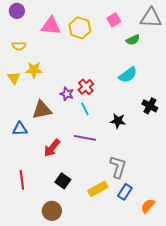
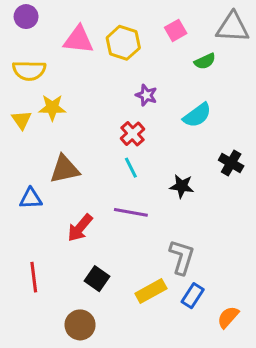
yellow semicircle: (19, 46) -> (29, 71), size x1.5
purple star: (67, 94) -> (146, 95), moved

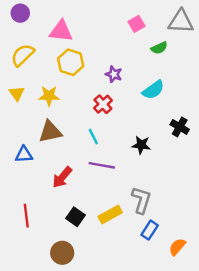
yellow hexagon: (123, 43) -> (71, 62), moved
yellow semicircle: (29, 71) -> (23, 55), turned 135
yellow star: (52, 108) -> (49, 96), moved
cyan line: (131, 168) -> (93, 137), moved
yellow rectangle: (151, 291) -> (110, 214), moved

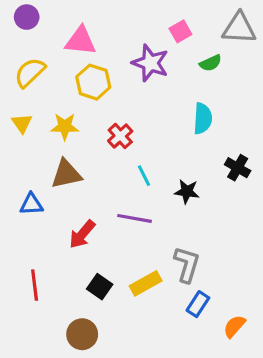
purple star: (114, 74) -> (150, 63), moved, size x1.6
cyan semicircle: (153, 90) -> (203, 119), turned -50
red cross: (103, 104) -> (120, 136), moved
cyan line: (93, 137) -> (144, 176), moved

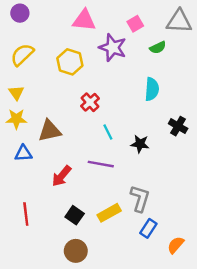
pink triangle: (81, 41) -> (84, 20), moved
yellow star: (65, 126) -> (16, 119), moved
brown circle: (82, 334) -> (76, 251), moved

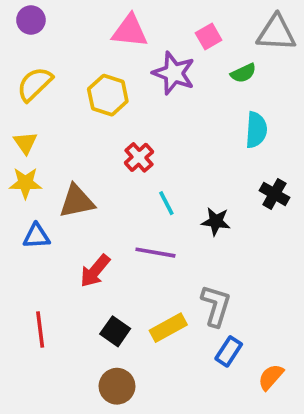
cyan semicircle: (152, 89) -> (256, 130), moved

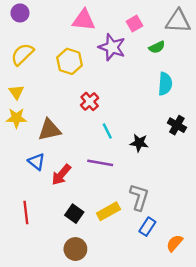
blue triangle: (36, 236) -> (36, 162), moved, turned 42

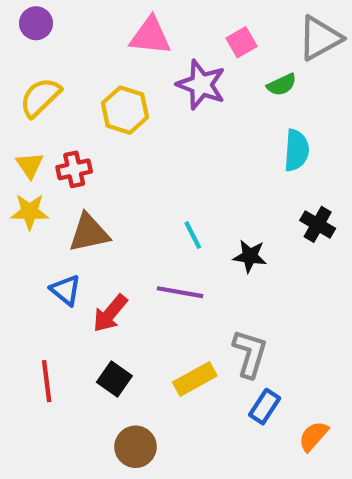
gray triangle: (178, 21) -> (320, 38), turned -32
red cross: (90, 101) -> (74, 169), moved, turned 30
black square: (74, 214) -> (114, 379), moved

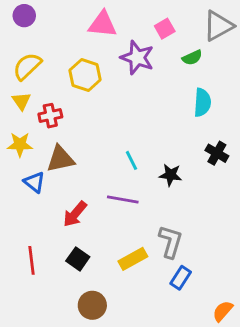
yellow triangle: (30, 165) -> (21, 101), moved
blue triangle: (66, 290) -> (34, 182), moved
orange semicircle: (313, 436) -> (223, 311), moved

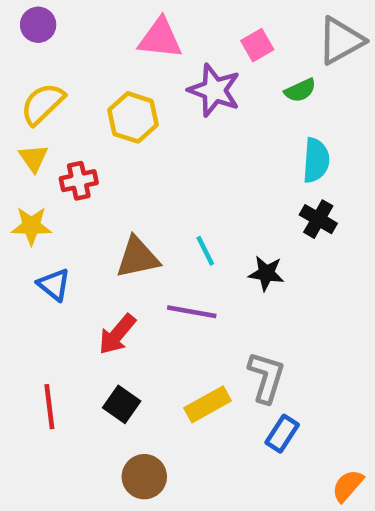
black cross: (217, 153) -> (318, 219), moved
brown triangle: (60, 159) -> (138, 257), moved

